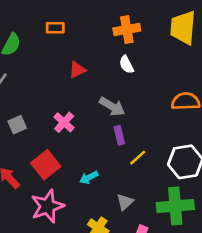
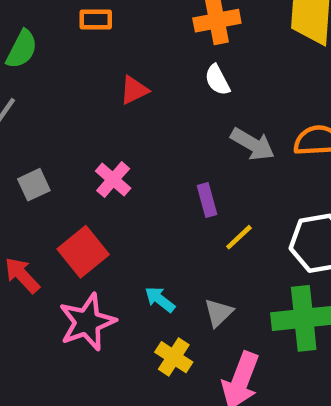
gray arrow: (112, 106) -> (253, 144), moved
cyan arrow: (89, 178) -> (160, 299), moved, turned 66

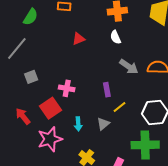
pink cross: (113, 180) -> (67, 88), moved, turned -35
cyan arrow: (160, 299) -> (78, 124), moved, turned -136
gray triangle: (219, 313) -> (103, 124), moved

